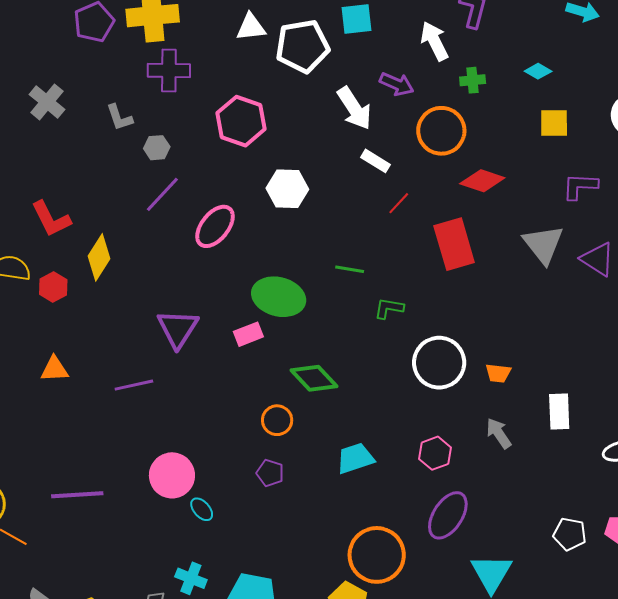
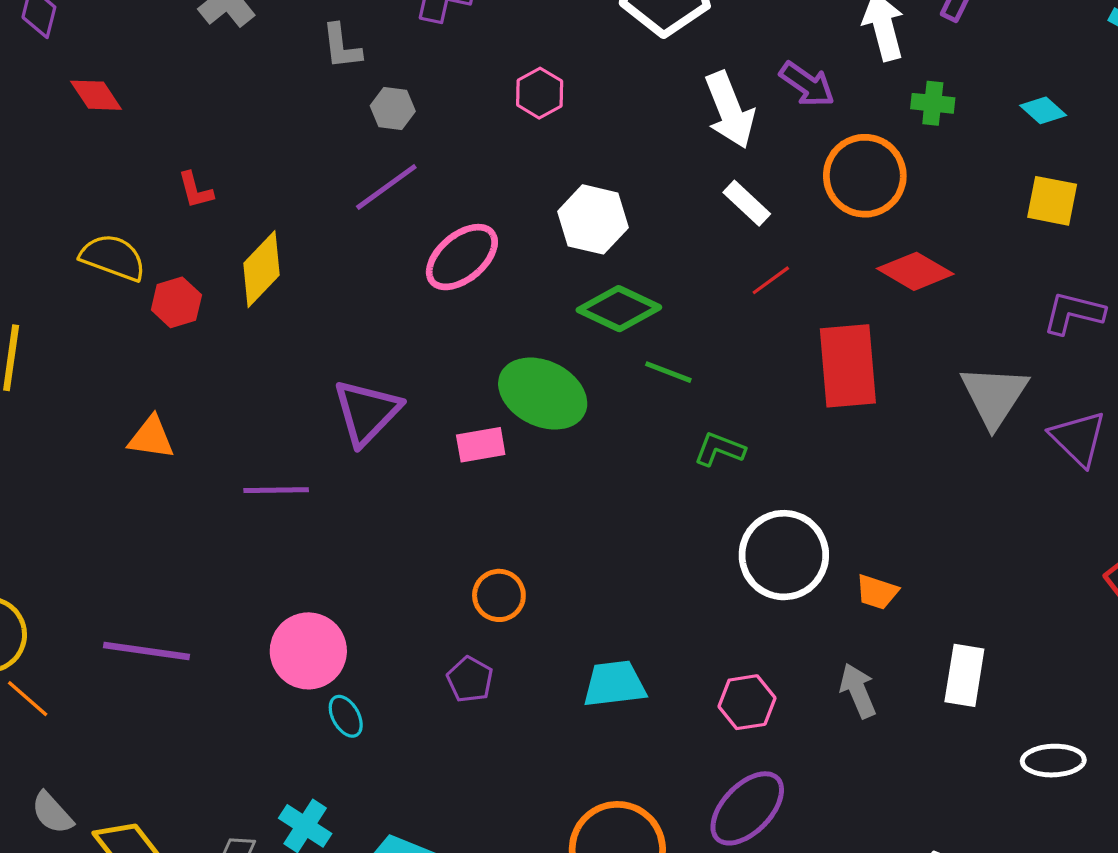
pink hexagon: (241, 121) -> (540, 93), size x0.6
red L-shape: (51, 219) -> (195, 190), size x0.6
green diamond: (314, 378) -> (619, 309), moved, turned -33

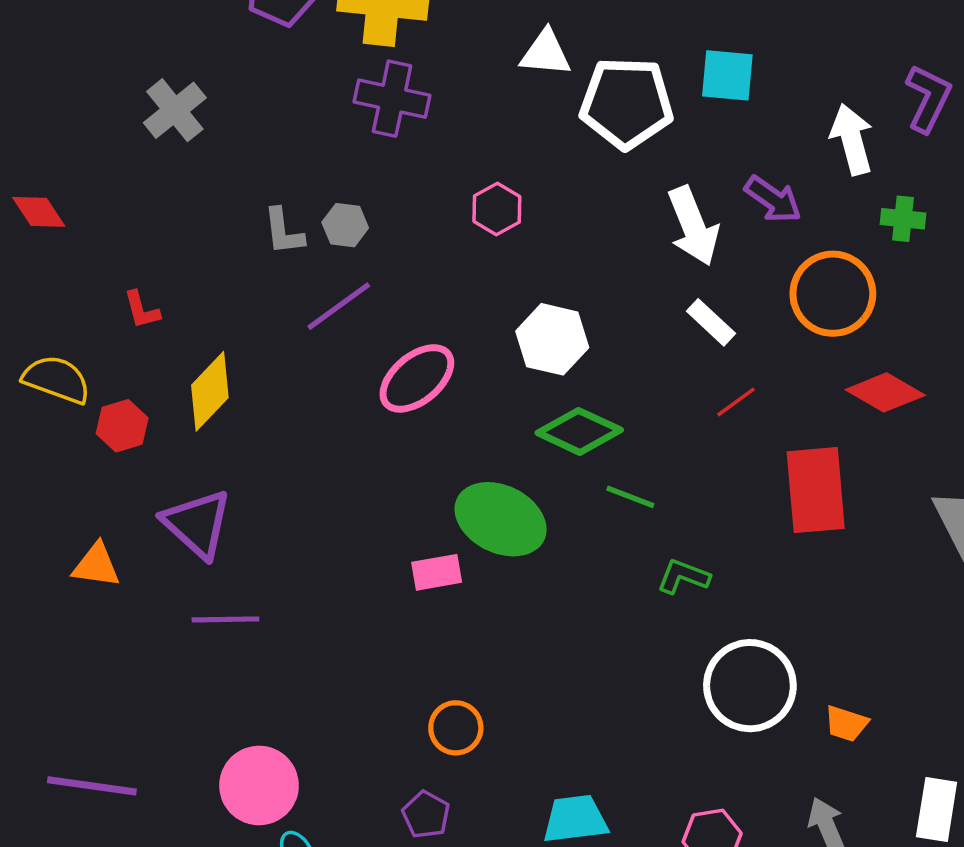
gray L-shape: (341, 46) -> (284, 231), moved
purple triangle: (367, 412) -> (197, 524), moved, turned -32

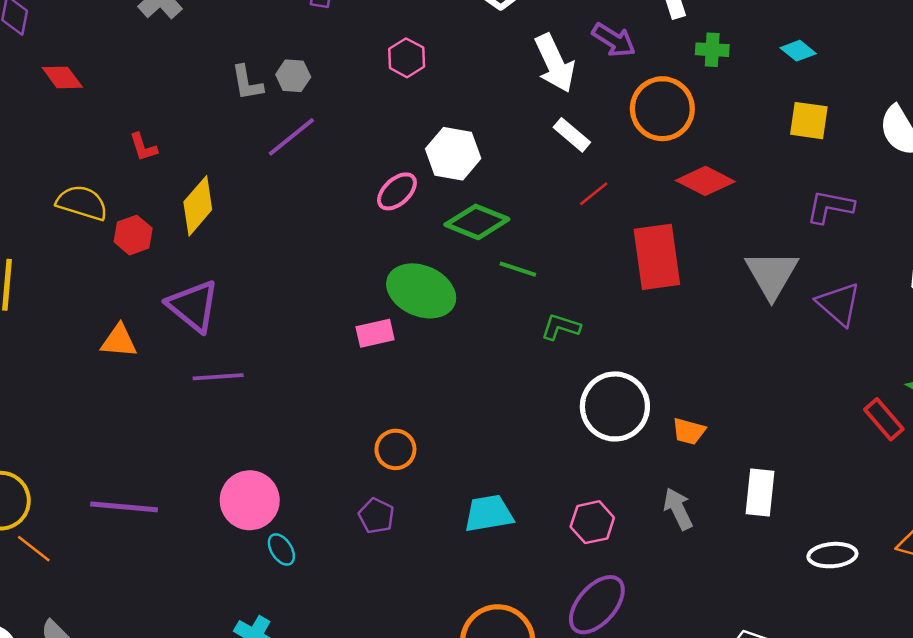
pink ellipse: (417, 378) -> (397, 191), moved, size x0.7

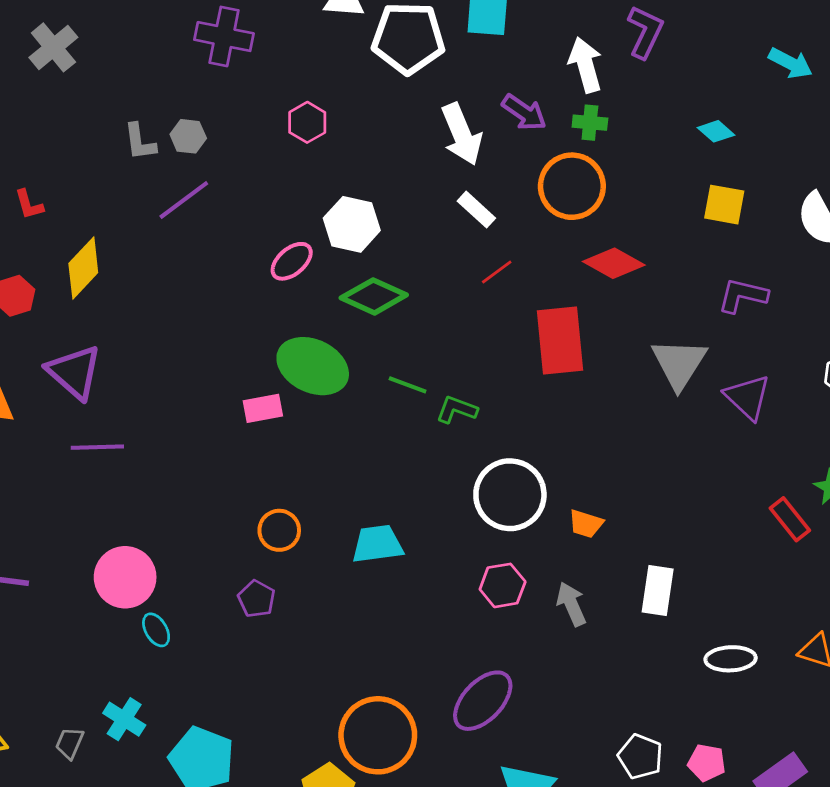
green cross: (712, 50) -> (590, 123), moved
green line: (518, 269) -> (408, 385), moved
cyan trapezoid: (489, 513) -> (377, 544), moved
pink hexagon: (592, 522) -> (503, 585), moved

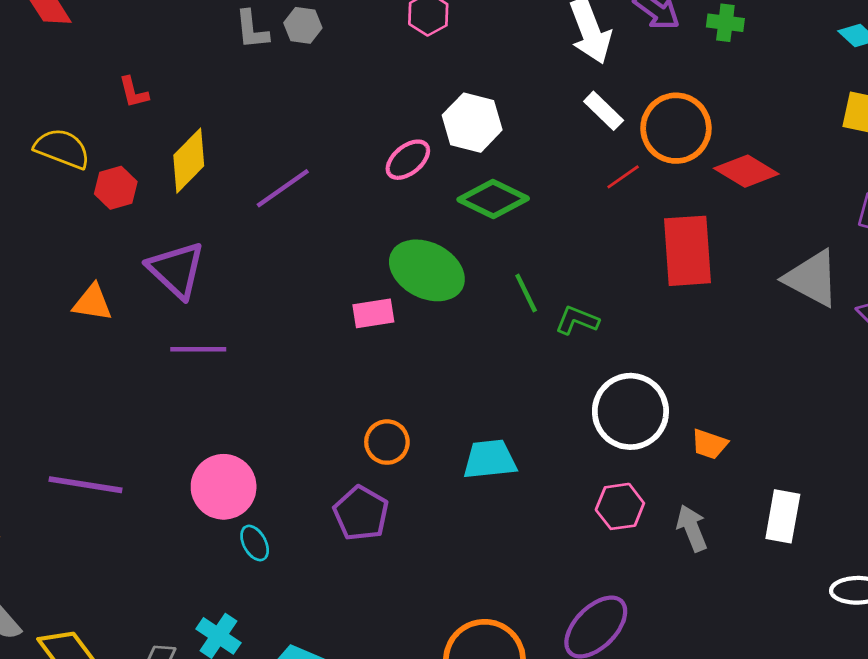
orange circle: (572, 186) -> (676, 128), moved
purple line: (184, 200) -> (283, 188), moved
gray triangle: (679, 363) -> (812, 278), turned -36
green line: (408, 385) -> (526, 293), turned 42
purple pentagon: (257, 599) -> (361, 513), size x1.4

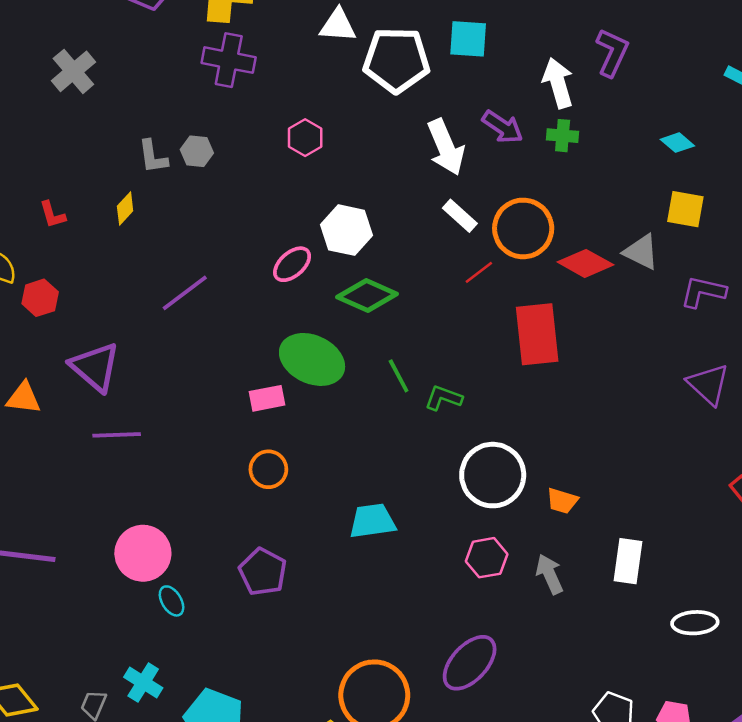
yellow diamond: (189, 161) -> (125, 208), moved, size x0.6
gray triangle: (812, 278) -> (641, 252), moved, size x0.7
orange circle: (387, 442) -> (268, 469), moved

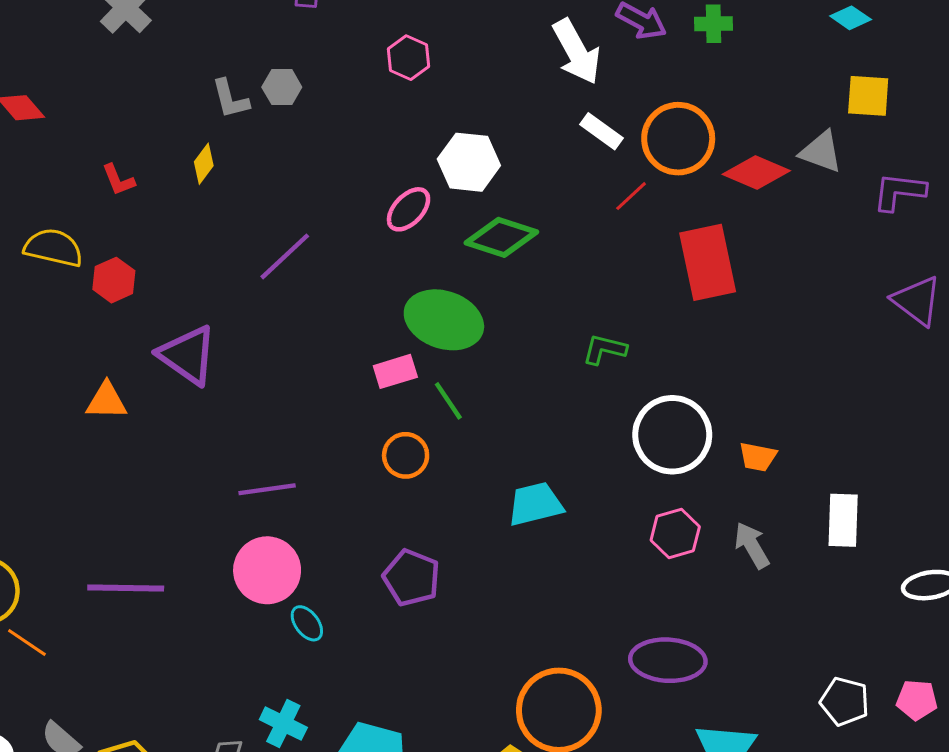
green line: (399, 376) -> (448, 401), moved
purple line: (117, 435) -> (267, 489), moved
purple ellipse: (470, 663) -> (668, 660), turned 56

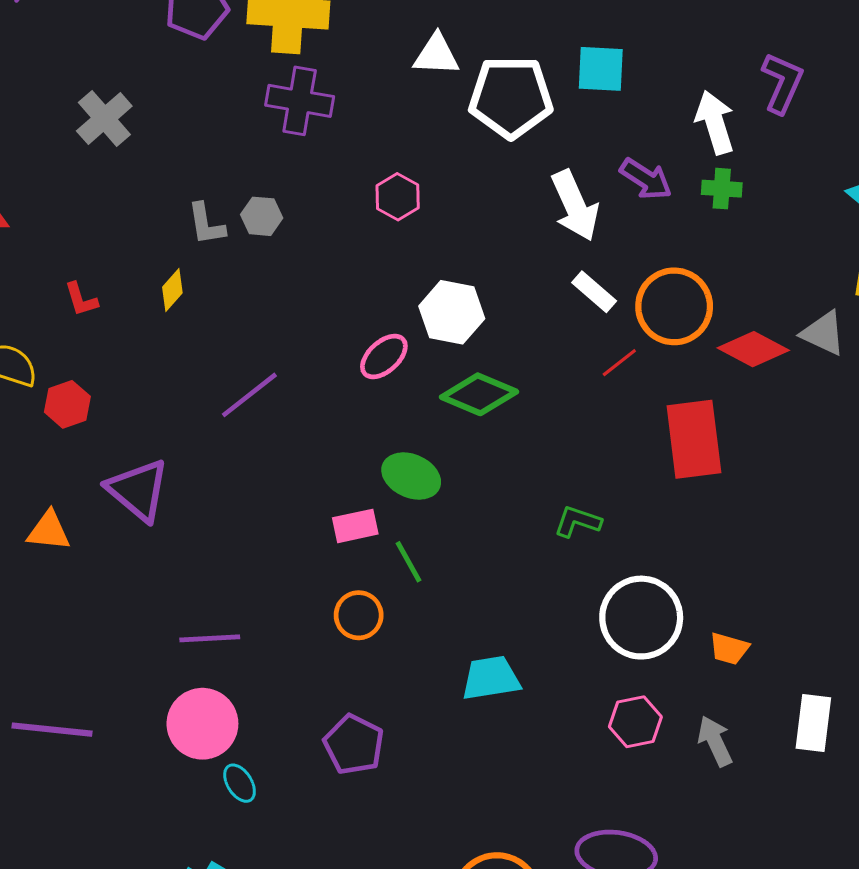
green ellipse: (444, 320) -> (411, 476), size x0.7

